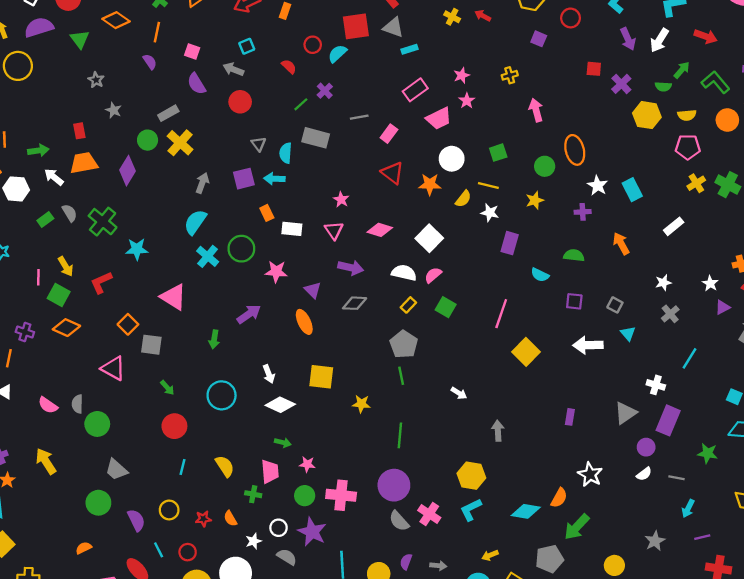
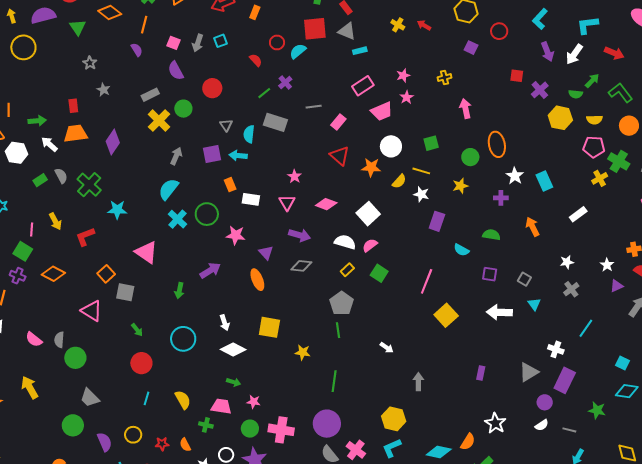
gray arrow: (233, 69) -> (198, 43), moved, turned -96
green circle: (148, 140) -> (183, 109), moved
green cross: (728, 185) -> (619, 161), moved
green square: (59, 295) -> (23, 251), moved
pink trapezoid: (270, 472) -> (221, 406), turned -80

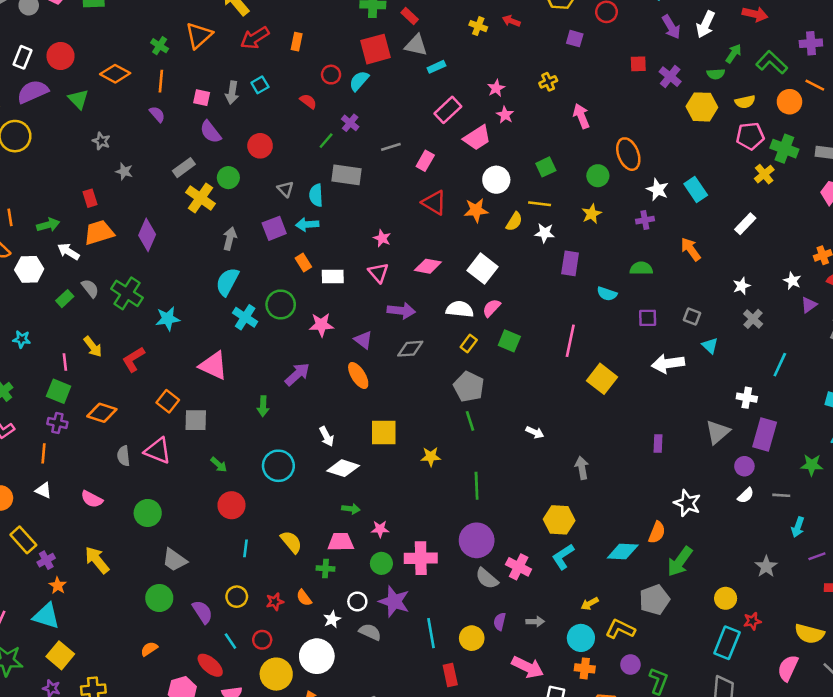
gray semicircle: (59, 340) -> (123, 456), moved

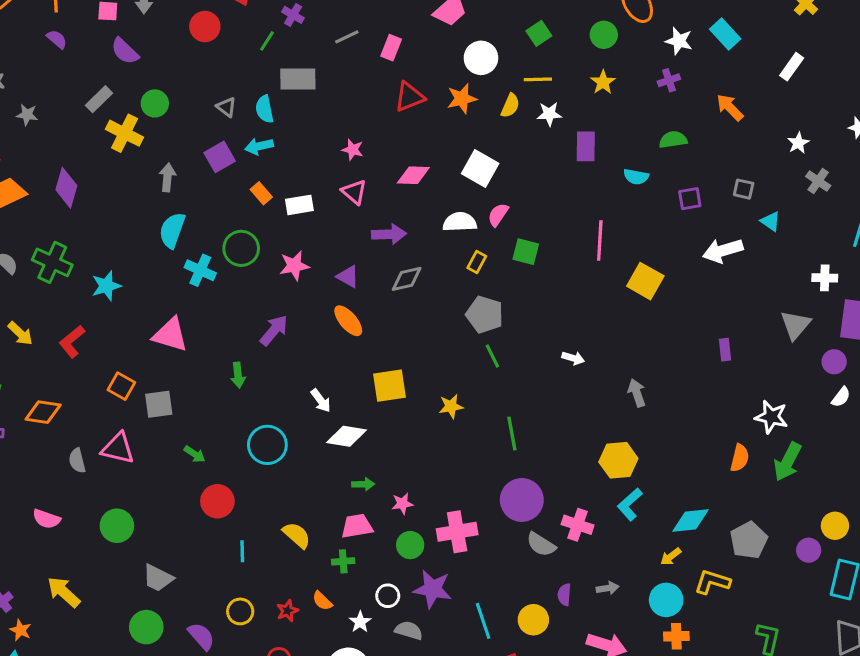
red circle: (260, 146) -> (205, 27), moved
red triangle: (434, 203) -> (409, 97), turned -44
cyan diamond: (623, 552) -> (691, 520), moved
green arrow: (680, 562) -> (788, 462), moved
purple circle: (630, 665) -> (809, 550), moved

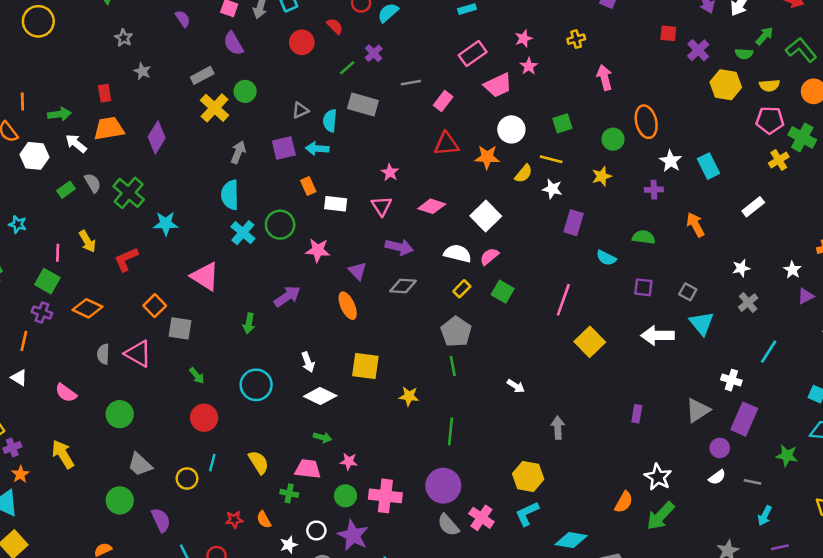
gray triangle: (226, 107) -> (300, 110), turned 42
cyan triangle: (771, 221) -> (702, 323), size x1.5
cyan semicircle: (172, 230) -> (230, 195), turned -36
yellow circle: (240, 611) -> (187, 478), moved

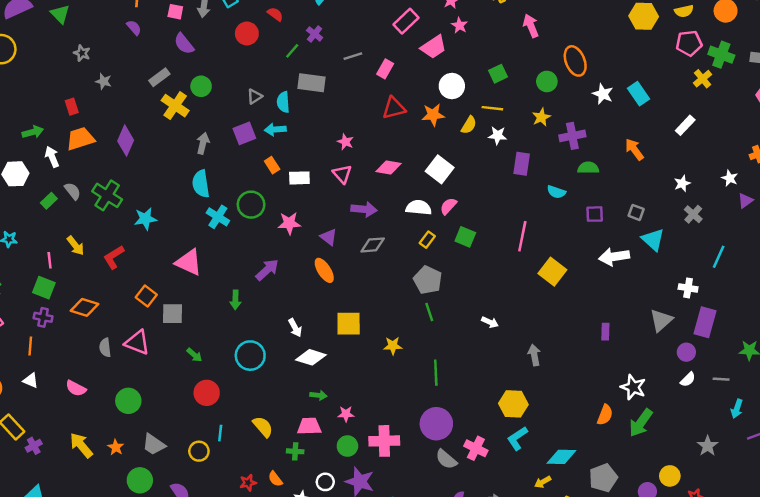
white arrow: (76, 143) -> (52, 157), turned 36
purple cross: (654, 190) -> (572, 136), moved, size x1.5
orange star: (20, 474) -> (116, 447), moved

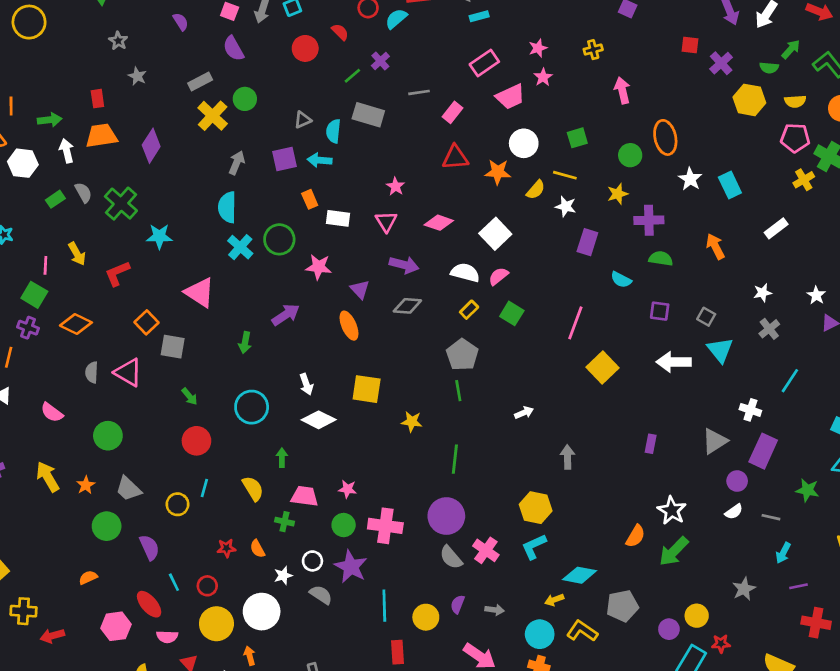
white arrow: (490, 322) -> (524, 413), turned -56
green arrow: (318, 395) -> (282, 458), moved, turned -105

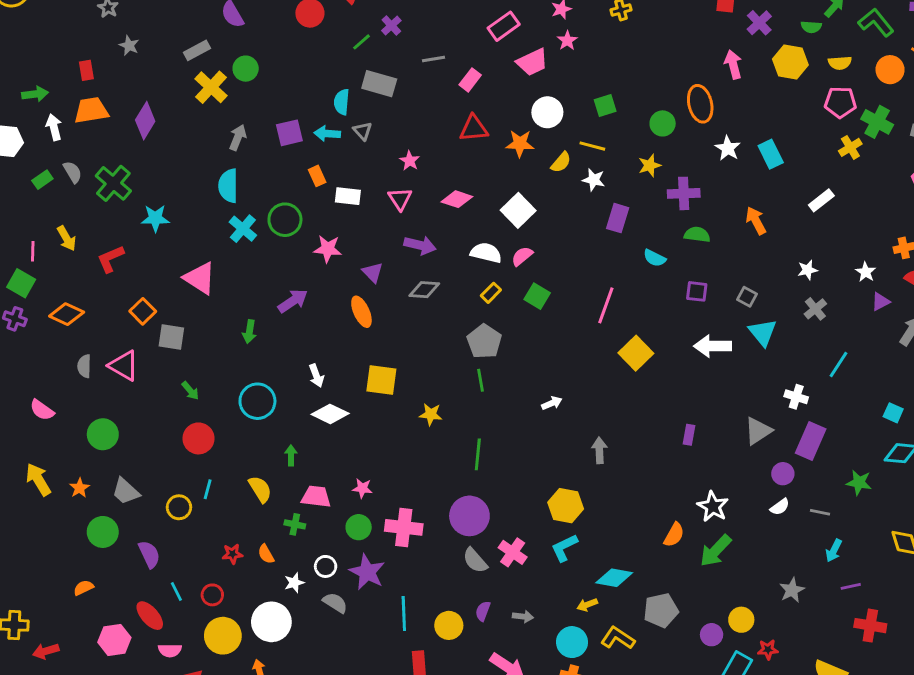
pink arrow: (622, 90) -> (733, 64), moved
gray triangle: (303, 120) -> (363, 131), moved, turned -48

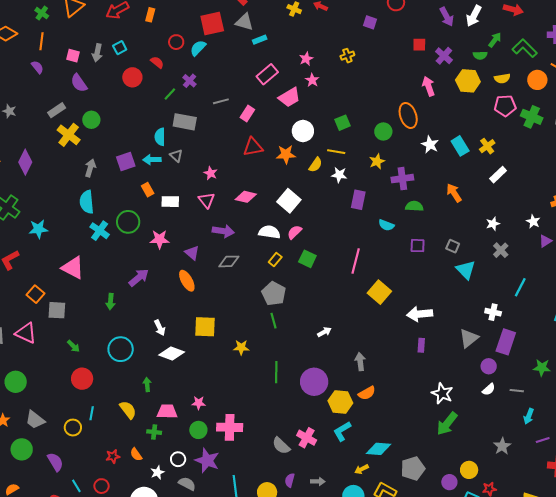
yellow cross: (850, 147) -> (487, 146), moved
white arrow: (713, 346) -> (420, 314), moved
purple circle: (469, 516) -> (314, 382), moved
orange semicircle: (674, 535) -> (367, 393), moved, turned 36

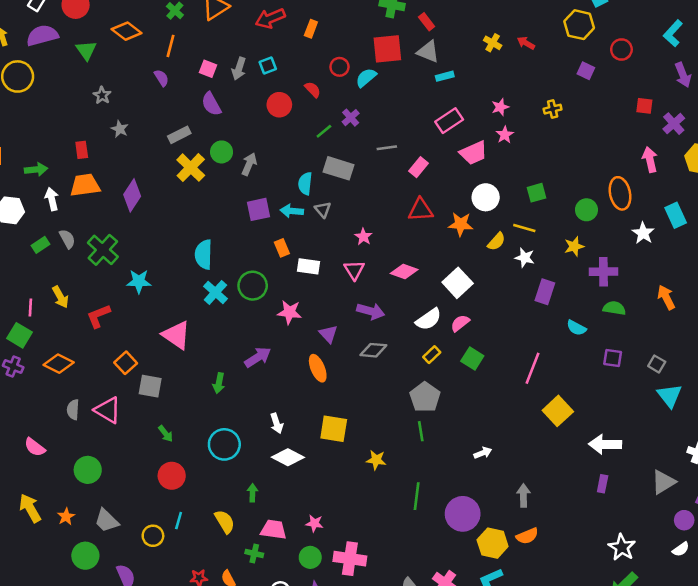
cyan rectangle: (460, 146) -> (676, 215), moved
gray arrow: (90, 168) -> (249, 164), moved
white semicircle: (269, 232) -> (429, 319), turned 130

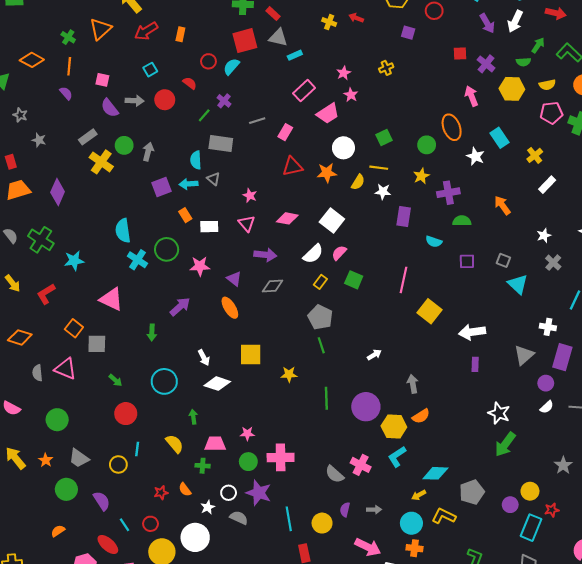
gray arrow: (239, 69) -> (135, 101), moved, turned -96

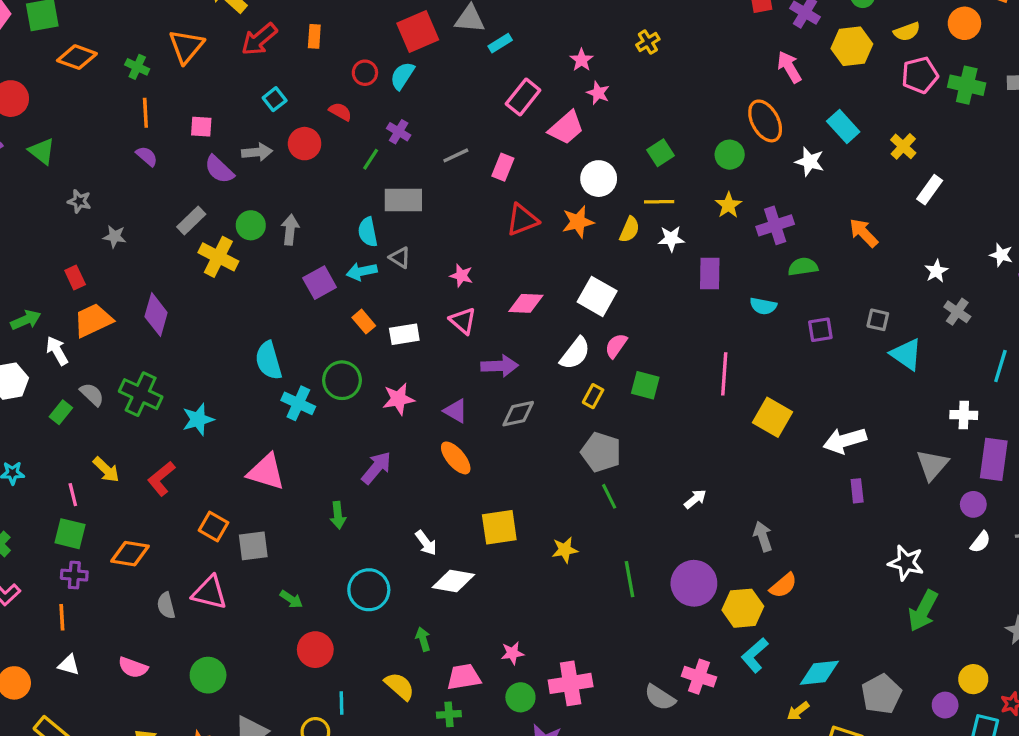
orange diamond: (32, 60) -> (77, 57), moved

